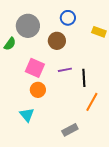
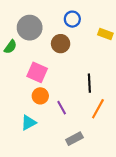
purple line: (65, 70) -> (62, 108), moved, turned 72
cyan triangle: (27, 115) -> (29, 123), turned 42

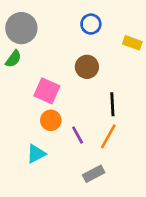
gray circle: (30, 28) -> (21, 28), moved
brown circle: (61, 44) -> (87, 67), moved
orange line: (98, 109) -> (108, 136), moved

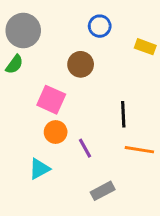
brown circle: (87, 67) -> (81, 64), moved
orange line: (108, 136) -> (139, 150), moved, turned 70

